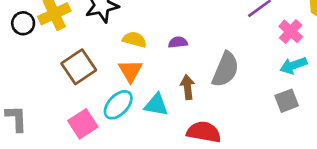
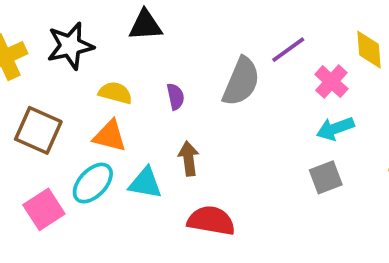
purple semicircle: (178, 42) -> (175, 97), turned 84
brown square: (79, 67) -> (38, 130), turned -32
gray semicircle: (225, 69) -> (241, 82), moved
orange triangle: (130, 71) -> (110, 136), turned -45

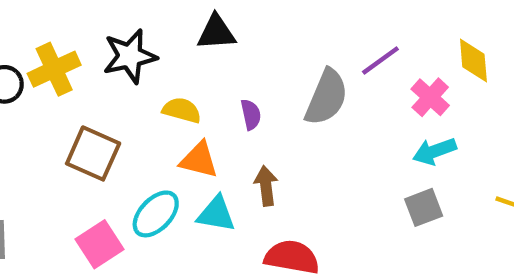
orange triangle: (110, 136) -> (199, 160), moved

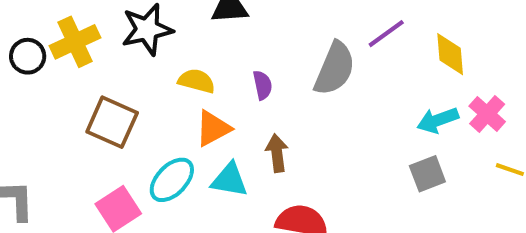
yellow diamond: (473, 61) -> (450, 54), moved
pink cross: (430, 97) -> (487, 114), moved
orange triangle: (199, 160) -> (213, 128), turned -42

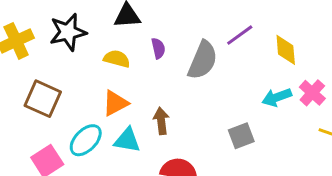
yellow semicircle: (197, 81) -> (117, 59), moved
purple semicircle: (263, 85) -> (158, 48), moved
gray square: (427, 174) -> (241, 136), moved

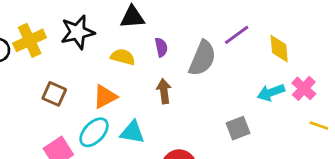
brown square: (43, 99) -> (54, 94), size x0.7
orange triangle: (115, 103) -> (105, 97), moved
brown arrow: (161, 121) -> (164, 91), moved

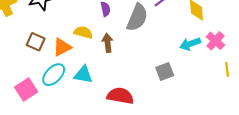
yellow semicircle: (123, 57) -> (83, 32), moved
brown square: (54, 94) -> (36, 42), moved
yellow line: (319, 125) -> (227, 69), turned 64

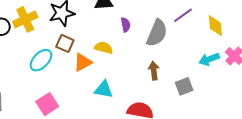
brown square: (36, 42) -> (65, 43), moved
brown arrow: (108, 43) -> (154, 71), moved
cyan ellipse: (54, 75) -> (41, 60), moved

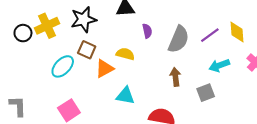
purple line: (183, 15) -> (210, 35), moved
cyan arrow: (209, 59) -> (219, 65), moved

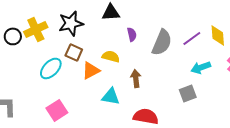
brown arrow: (175, 77) -> (136, 78), moved

